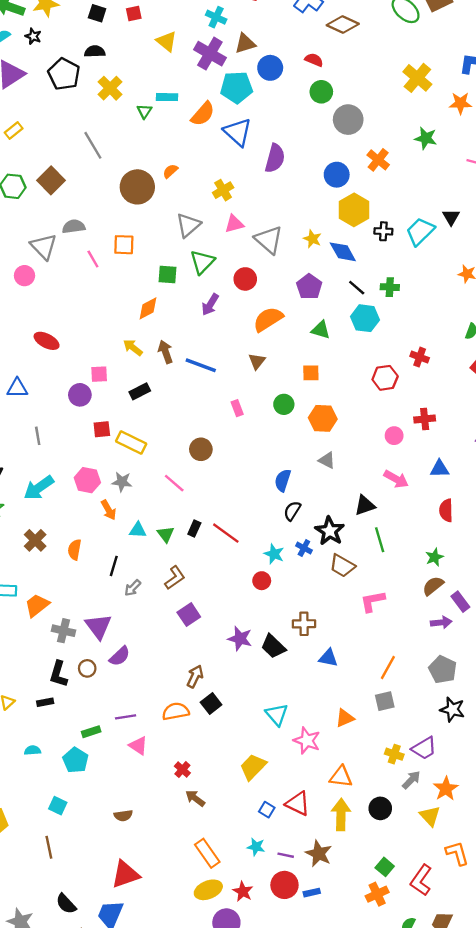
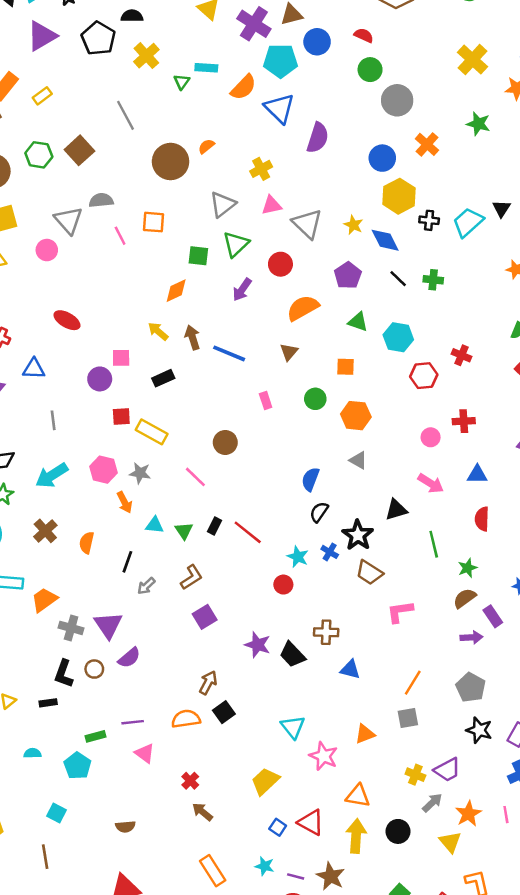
cyan hexagon: (365, 318) -> (398, 337), moved
green line: (380, 540) -> (434, 544), moved

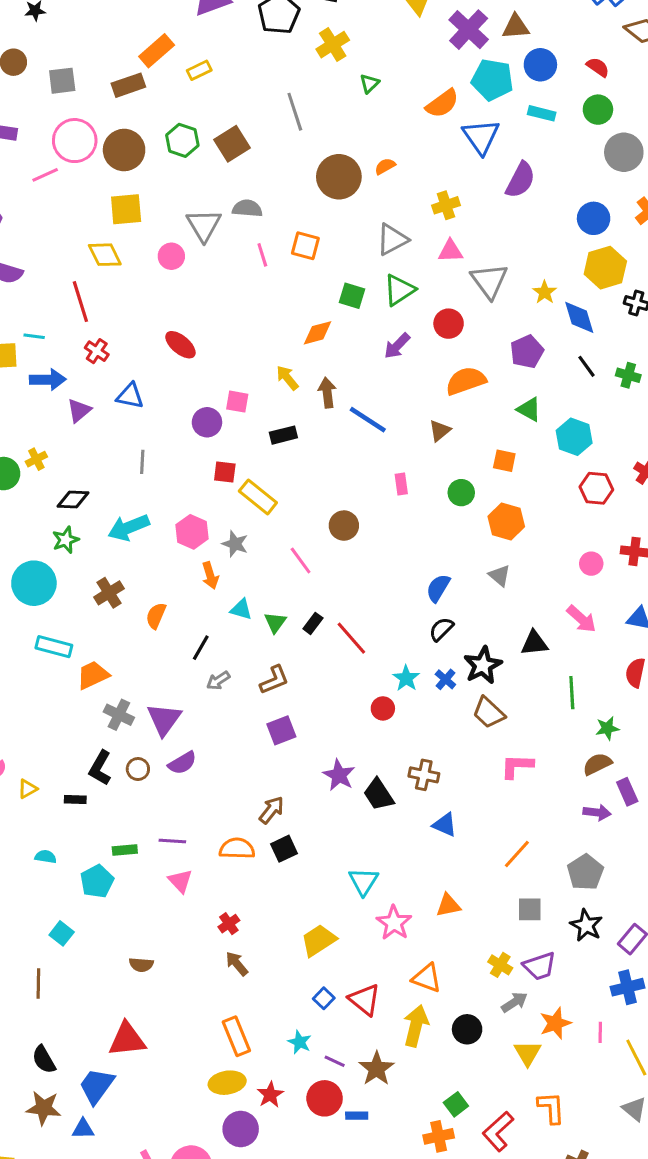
cyan rectangle: (206, 68) -> (542, 113), moved
gray square: (408, 718) -> (530, 909), moved

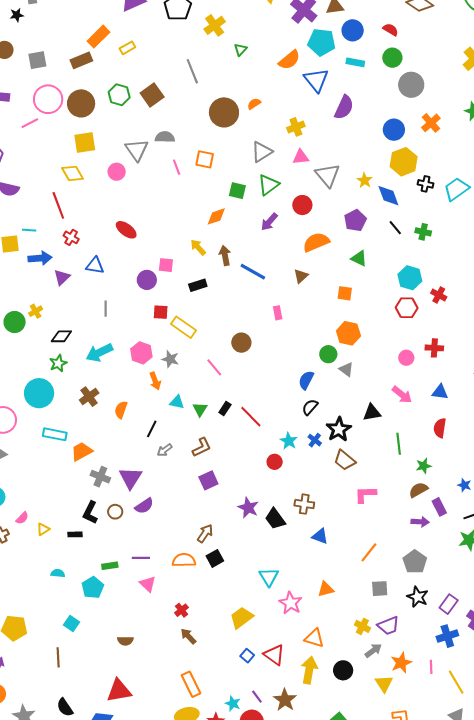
cyan hexagon: (574, 437) -> (410, 278), moved
green circle: (461, 493) -> (328, 354), moved
cyan star: (300, 1042) -> (233, 704), moved
purple line: (335, 1061) -> (257, 697), turned 32

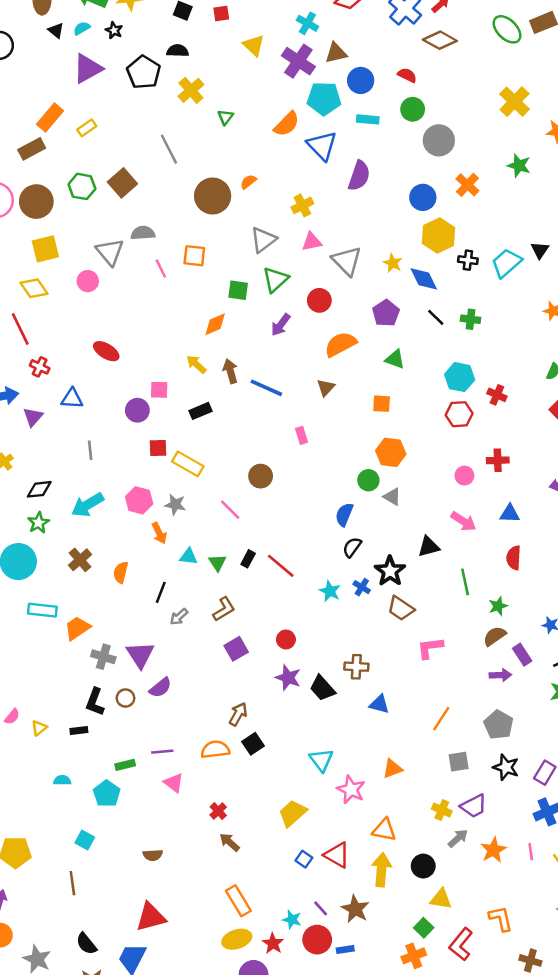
red circle: (275, 462) -> (286, 639), moved
yellow triangle: (384, 684) -> (441, 899), moved, turned -42

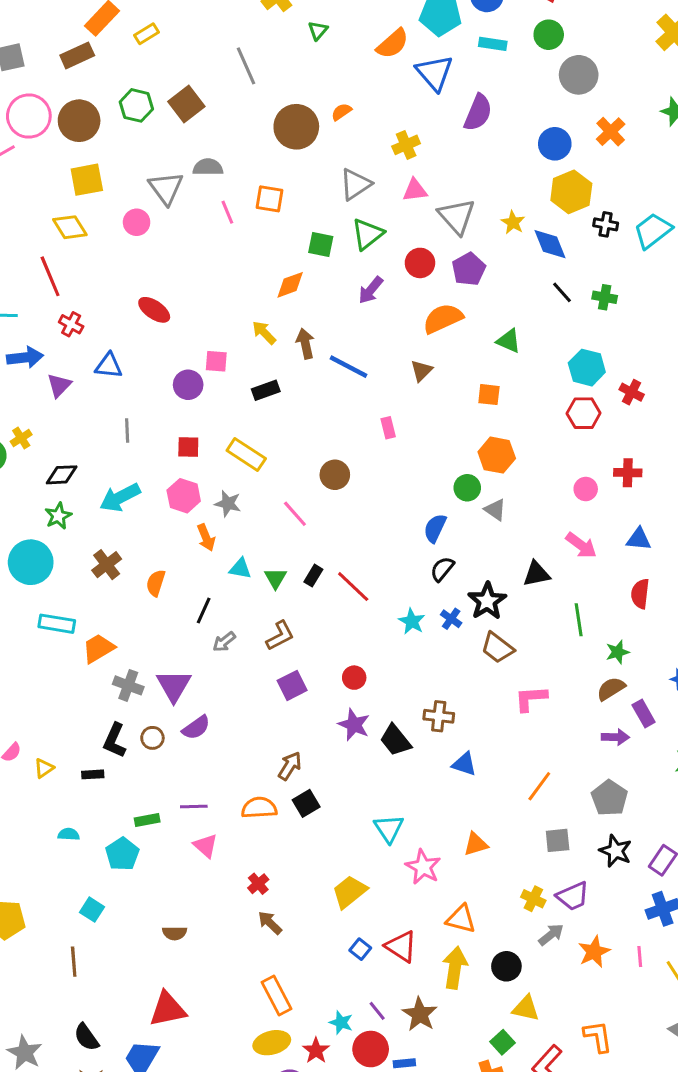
purple pentagon: (386, 313) -> (469, 269), moved
red square: (158, 448) -> (188, 447), moved

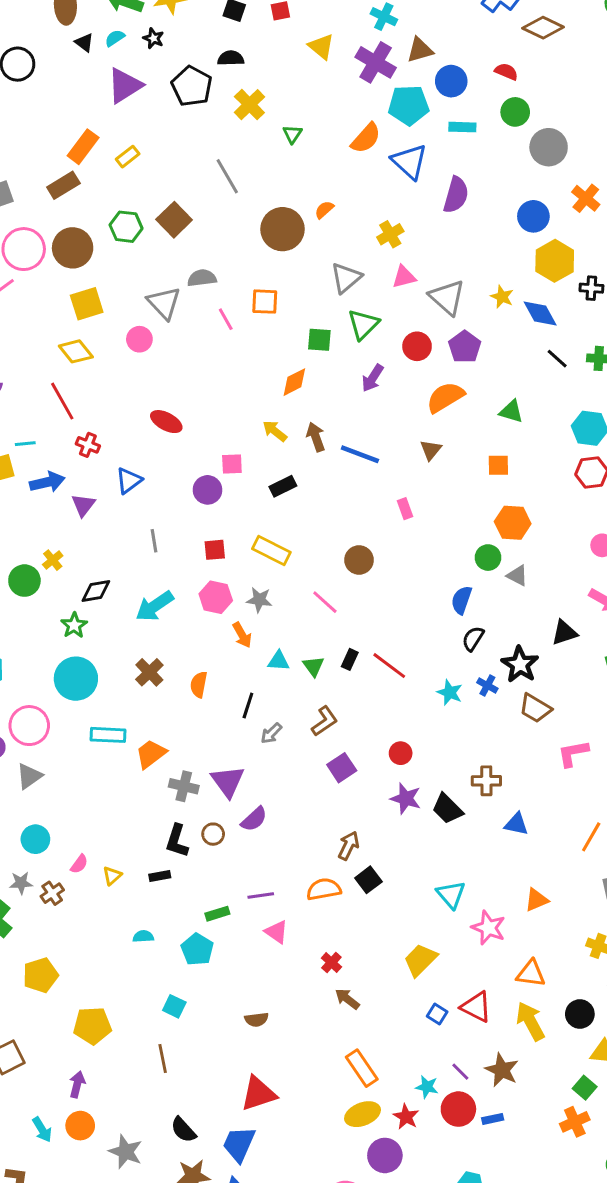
blue triangle: (109, 366) -> (129, 481), turned -36
green star: (58, 516) -> (74, 625), moved
yellow arrow: (455, 968) -> (530, 1021), turned -30

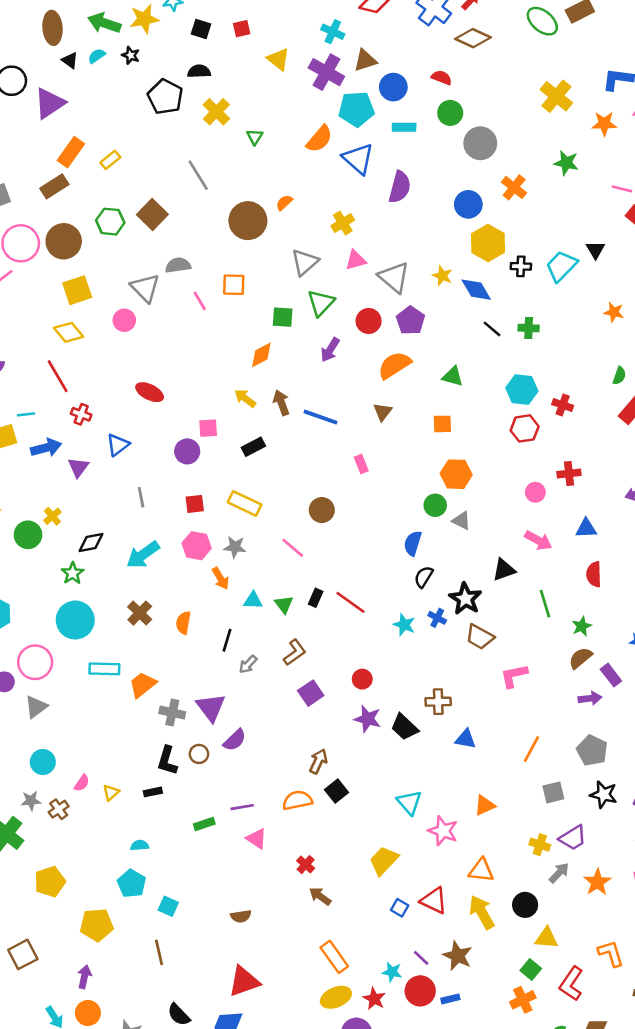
purple triangle: (125, 86) -> (50, 103), moved
cyan pentagon: (197, 949) -> (132, 883), moved

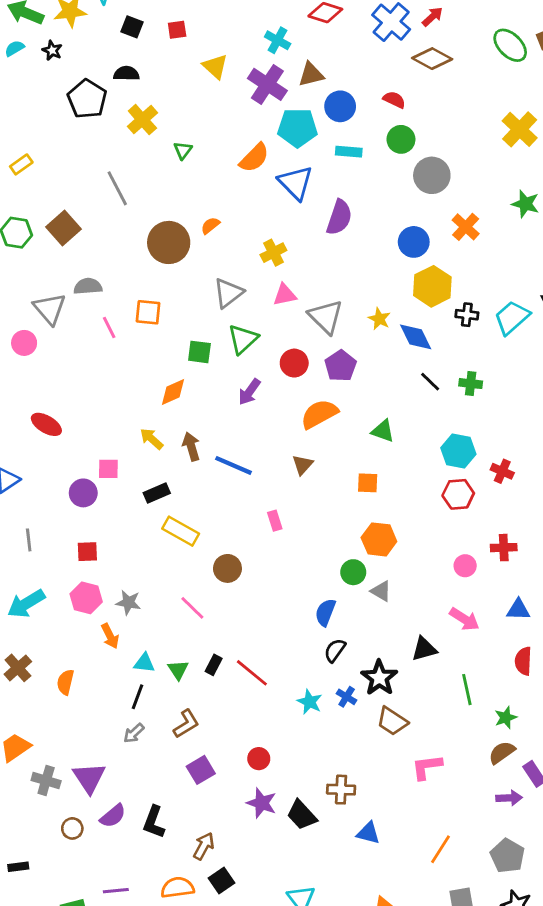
yellow rectangle: (245, 503) -> (181, 531), moved
black line: (227, 640) -> (137, 697), moved
black L-shape: (167, 761) -> (154, 822), moved

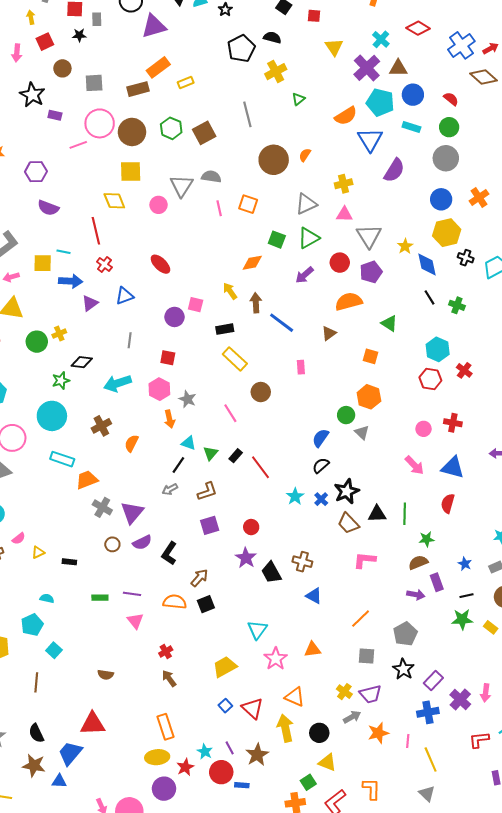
gray circle: (432, 175) -> (446, 158), moved
orange semicircle: (210, 226) -> (305, 155), turned -32
blue triangle: (518, 610) -> (453, 467), size x1.4
black triangle: (424, 649) -> (377, 514), moved

